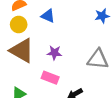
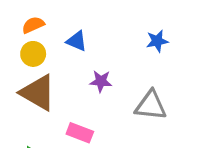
purple star: (54, 53) -> (101, 81), moved

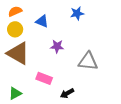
blue star: (157, 41) -> (77, 13), moved

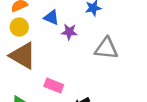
purple star: (57, 46) -> (69, 32), moved
gray triangle: (88, 61) -> (106, 48), moved

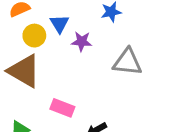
blue triangle: (51, 17) -> (59, 24), turned 35
yellow circle: (19, 27) -> (34, 36), moved

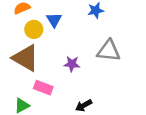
purple star: (82, 41) -> (72, 64), moved
pink rectangle: (62, 108) -> (43, 88), moved

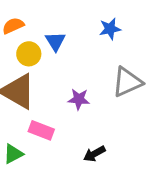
gray triangle: (109, 51) -> (127, 82), turned -30

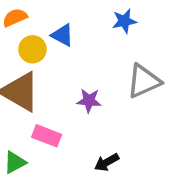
blue triangle: (55, 41) -> (63, 35), turned -30

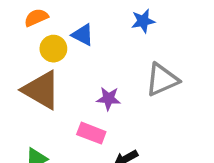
pink rectangle: (47, 136) -> (91, 133), moved

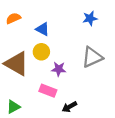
blue star: (143, 21) -> (90, 18), moved
yellow circle: (53, 49) -> (41, 52), moved

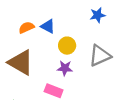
orange semicircle: (13, 18) -> (26, 27), moved
yellow circle: (41, 52) -> (67, 46), moved

